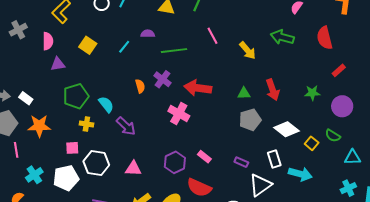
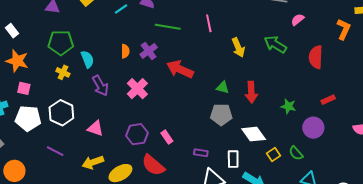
red rectangle: (339, 70) -> (328, 100), moved
pink cross: (179, 113) -> (137, 89), moved
pink square: (72, 148) -> (24, 88), moved
purple rectangle: (241, 162) -> (201, 153), turned -32

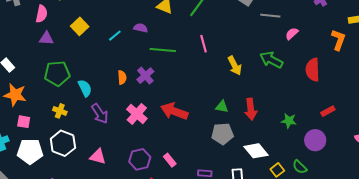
red arrow: (180, 69) -> (174, 111), moved
yellow cross: (63, 72) -> (60, 111), moved

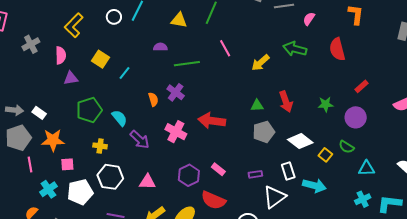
cyan line: (115, 36) -> (125, 73), moved
yellow arrow: (235, 66) -> (260, 63), turned 90

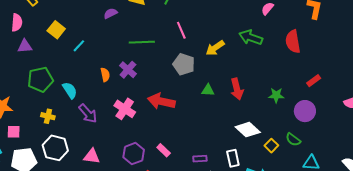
purple semicircle: (160, 47) -> (111, 13), moved, turned -32
gray pentagon: (264, 132) -> (184, 64), moved, turned 30

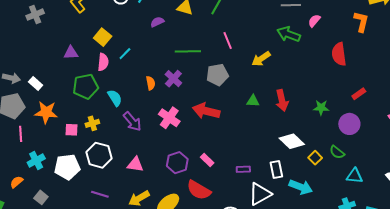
pink semicircle: (17, 23) -> (103, 62), moved
green arrow: (251, 37) -> (289, 34), moved
gray pentagon: (184, 64) -> (217, 75), moved, turned -30
yellow cross: (48, 116) -> (92, 123), turned -32
pink square: (14, 132) -> (71, 130), moved

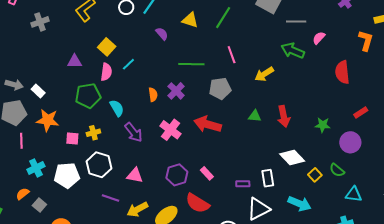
purple semicircle: (157, 22) -> (162, 34), turned 72
white rectangle: (276, 170) -> (268, 178), moved
orange semicircle: (17, 182) -> (23, 194), moved
purple line: (100, 194) -> (111, 198), moved

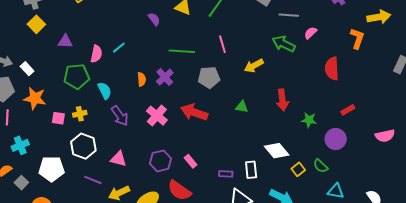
yellow square: (107, 47) -> (36, 24), moved
red arrow: (284, 116) -> (282, 100), moved
white pentagon: (67, 175) -> (52, 169), moved

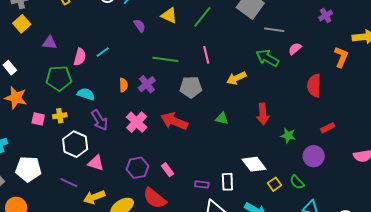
cyan semicircle: (105, 91) -> (86, 94), turned -48
white hexagon: (83, 146) -> (75, 144), moved

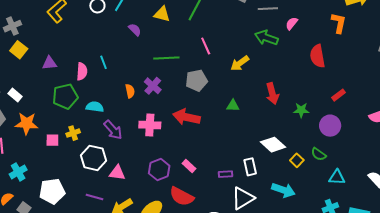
cyan line: (103, 52) -> (103, 62), turned -64
pink cross: (137, 122) -> (150, 125), turned -30

